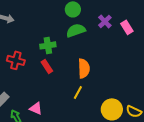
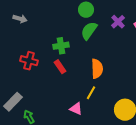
green semicircle: (76, 30) -> (89, 31), turned -36
pink triangle: (36, 108) -> (76, 109), moved

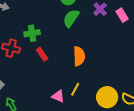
green cross: (61, 46) -> (32, 33), moved
yellow line: (91, 93) -> (75, 89), moved

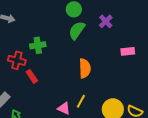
pink rectangle: (122, 15) -> (128, 51), moved, turned -64
red rectangle: (42, 54) -> (32, 76), moved

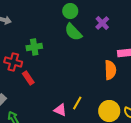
green semicircle: (77, 30) -> (73, 32), turned -78
orange semicircle: (85, 68) -> (110, 70), moved

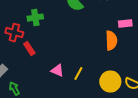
pink triangle: (60, 110) -> (57, 71), moved

